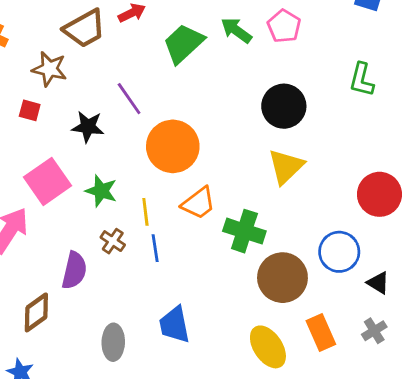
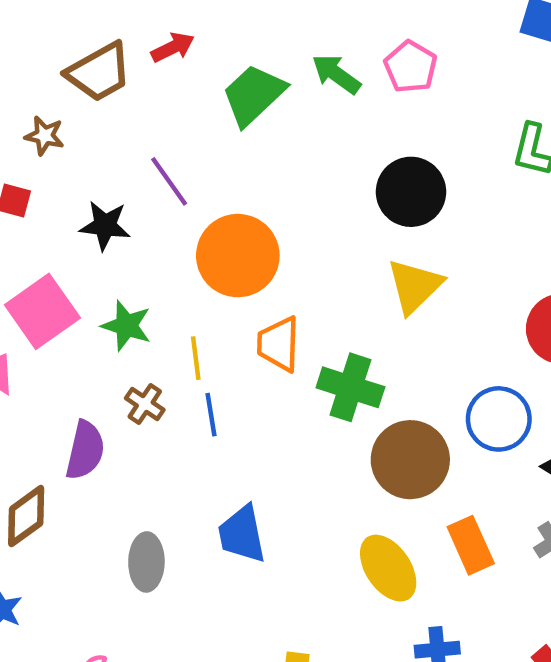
brown star: (49, 69) -> (44, 136), size x0.7
orange trapezoid: (199, 203) -> (279, 344), turned 129

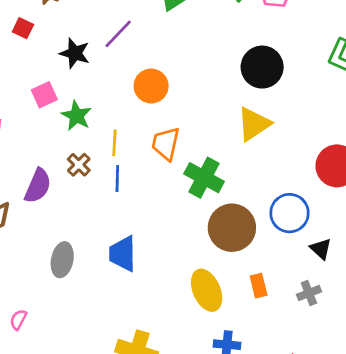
purple line: (169, 181) -> (118, 34), turned 68
orange circle: (238, 256) -> (151, 86), size x0.7
pink square: (42, 311) -> (44, 95), moved, size x0.6
orange rectangle: (471, 545) -> (259, 286), size x0.7

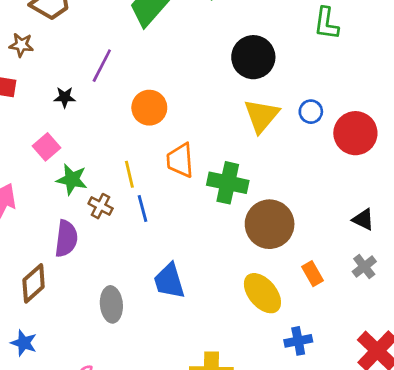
black star: (75, 53) -> (65, 97), size x0.7
green star: (76, 116) -> (72, 179), moved
blue circle: (289, 213) -> (311, 112), moved, size x0.6

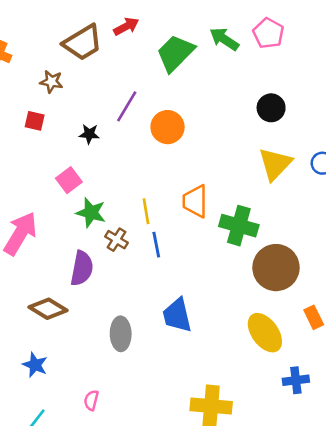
black circle: (253, 57) -> (271, 108), size x0.7
orange circle: (149, 108) -> (168, 127), moved
brown diamond: (34, 283) -> (48, 309), turned 69

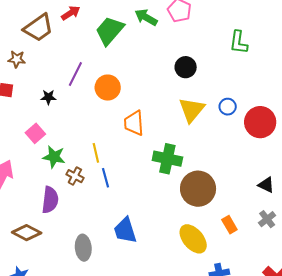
orange trapezoid: (195, 201) -> (134, 123), moved

